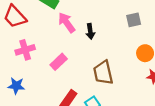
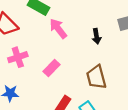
black arrow: (90, 31) -> (96, 36), moved

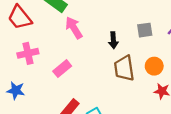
brown trapezoid: (96, 77) -> (124, 68), moved

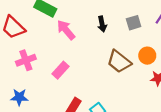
black arrow: (113, 40) -> (102, 24), moved
brown trapezoid: (124, 68) -> (119, 62), turned -35

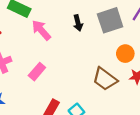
gray square: (134, 23) -> (110, 20), size x1.6
brown trapezoid: (119, 62) -> (105, 79), moved

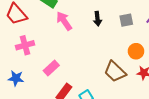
gray square: (110, 20) -> (126, 20), size x0.6
pink rectangle: (37, 72) -> (51, 68), moved

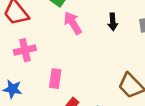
pink rectangle: (51, 68) -> (55, 79), turned -42

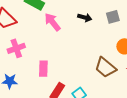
black arrow: (113, 22) -> (85, 18), turned -64

